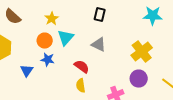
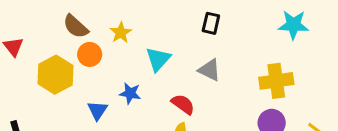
yellow star: (52, 19) -> (121, 33), moved
orange circle: (45, 41) -> (90, 54), moved
yellow cross: (142, 52) -> (276, 81), turned 30

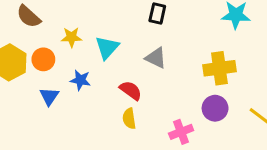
yellow star: (121, 33) -> (71, 37), moved, turned 30
orange circle: (90, 54) -> (43, 59), moved

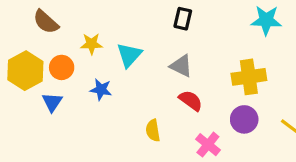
red semicircle: (131, 90) -> (191, 101), moved
blue triangle: (49, 96) -> (52, 102), moved
pink cross: (181, 132) -> (208, 145), turned -30

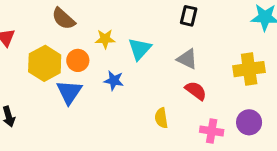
blue triangle: (52, 102) -> (69, 92), size x1.4
purple circle: (244, 119) -> (249, 122), moved
pink cross: (208, 145) -> (212, 131), turned -30

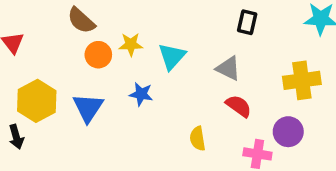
black rectangle: (189, 16) -> (247, 22), moved
orange circle: (78, 60) -> (98, 55), moved
yellow hexagon: (45, 63) -> (37, 101), moved
purple circle: (249, 122) -> (288, 132), moved

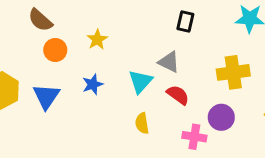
yellow star: (131, 44) -> (97, 40), moved, turned -30
cyan triangle: (172, 56) -> (141, 81), moved
blue star: (141, 94) -> (93, 84), turned -30

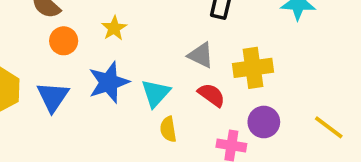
yellow cross: (233, 72) -> (253, 68), moved
cyan triangle: (141, 81) -> (156, 93), moved
blue star: (93, 84) -> (109, 82), size x1.6

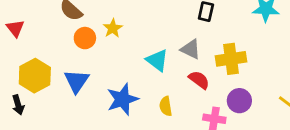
yellow star: (114, 28) -> (113, 28), moved
blue star: (109, 82) -> (122, 99), moved
cyan triangle: (156, 93) -> (157, 60), moved, turned -35

